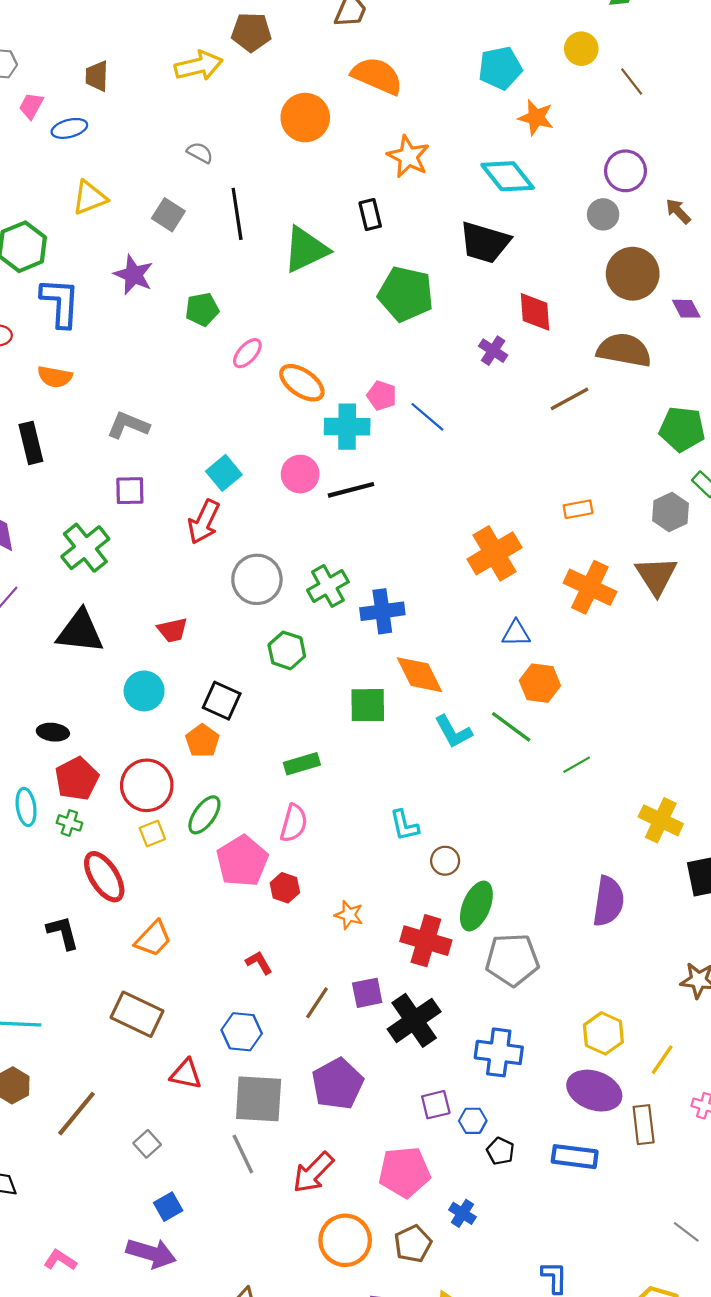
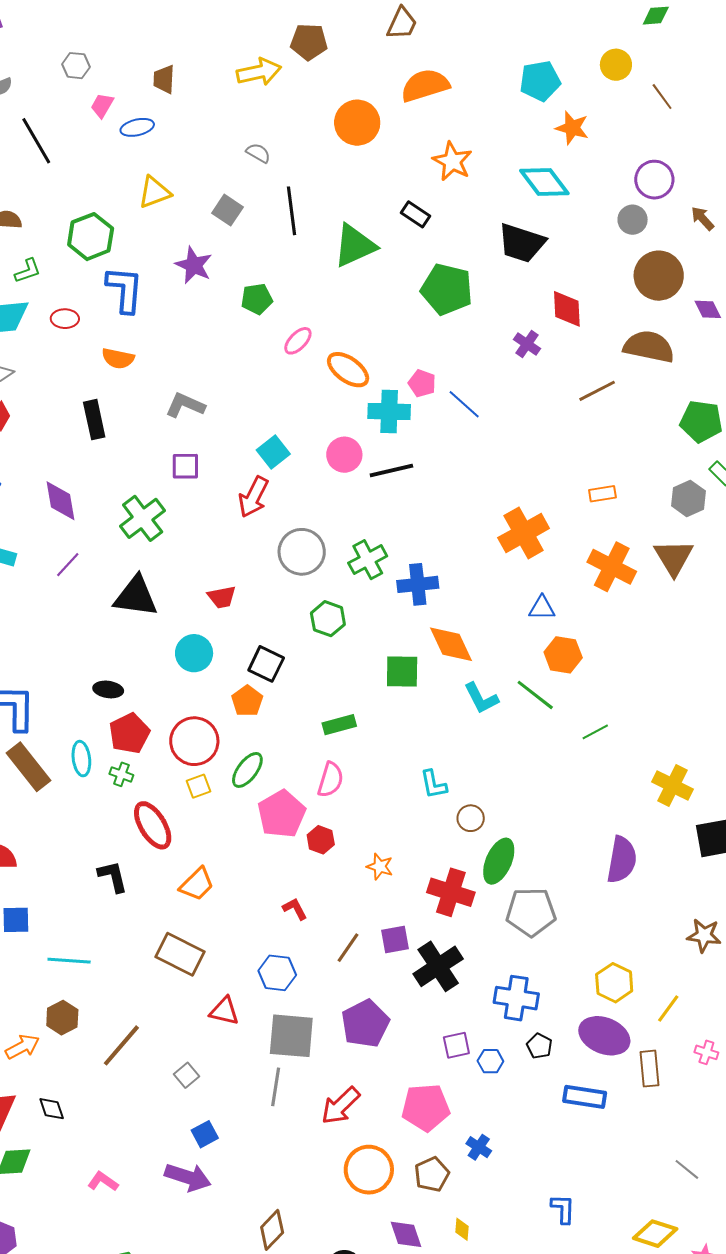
orange semicircle: (377, 76) -> (425, 85), turned -42
black rectangle: (370, 214) -> (415, 214), turned -44
black pentagon: (500, 1151) -> (539, 1046), moved
gray line: (243, 1154) -> (276, 1087), turned 33

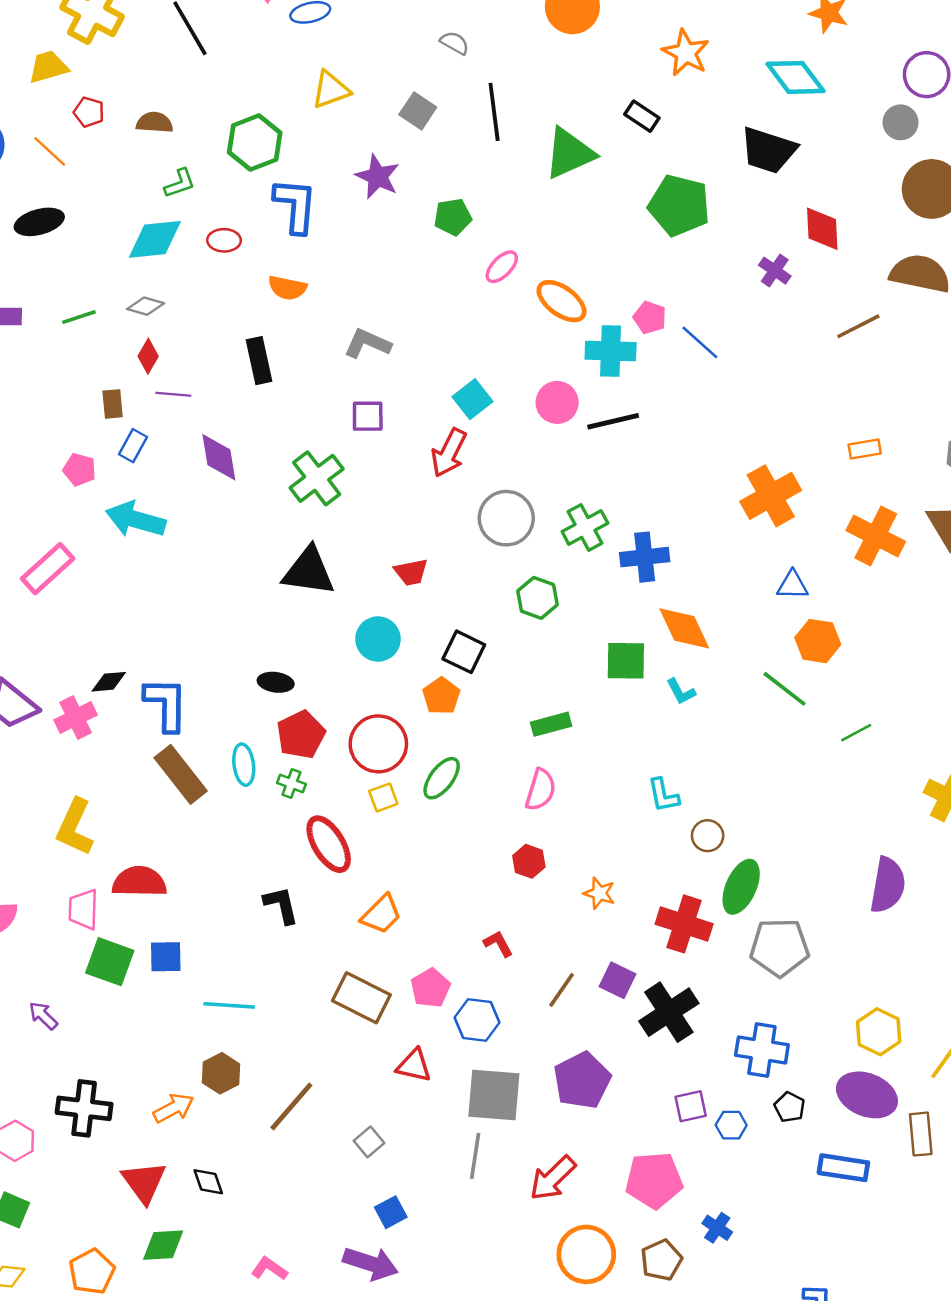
purple line: (68, 565) -> (173, 394), moved, turned 52
cyan L-shape: (481, 698) -> (681, 692), moved, size x0.7
pink pentagon: (282, 814) -> (430, 988), moved, size x0.7
purple square: (395, 939) -> (617, 980), turned 36

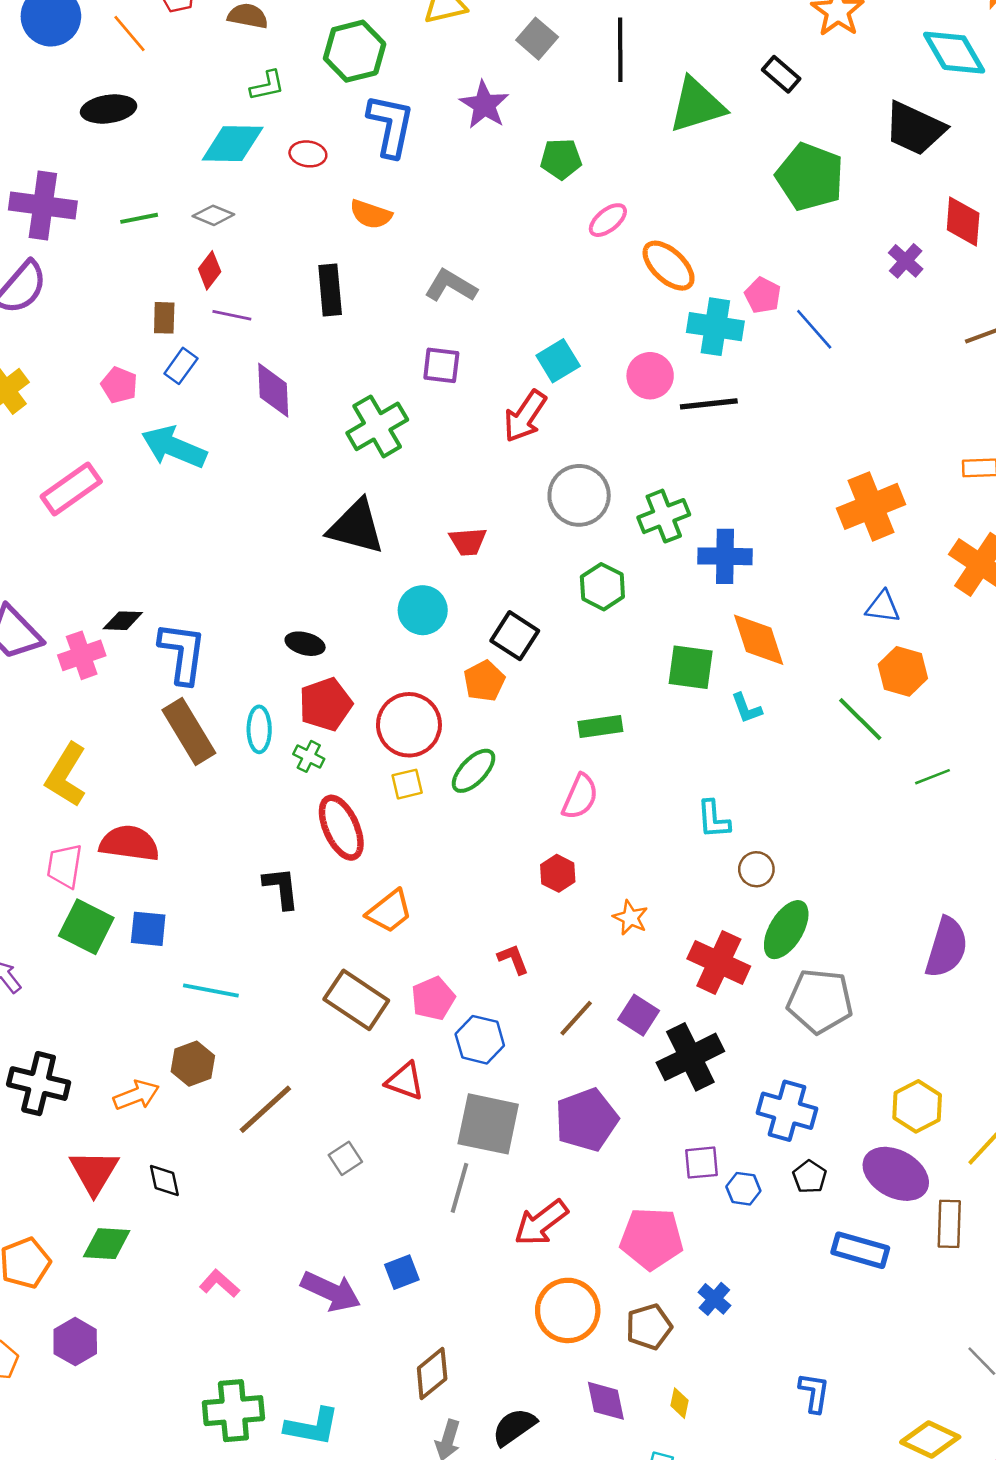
blue square: (391, 1212) -> (402, 1272), moved

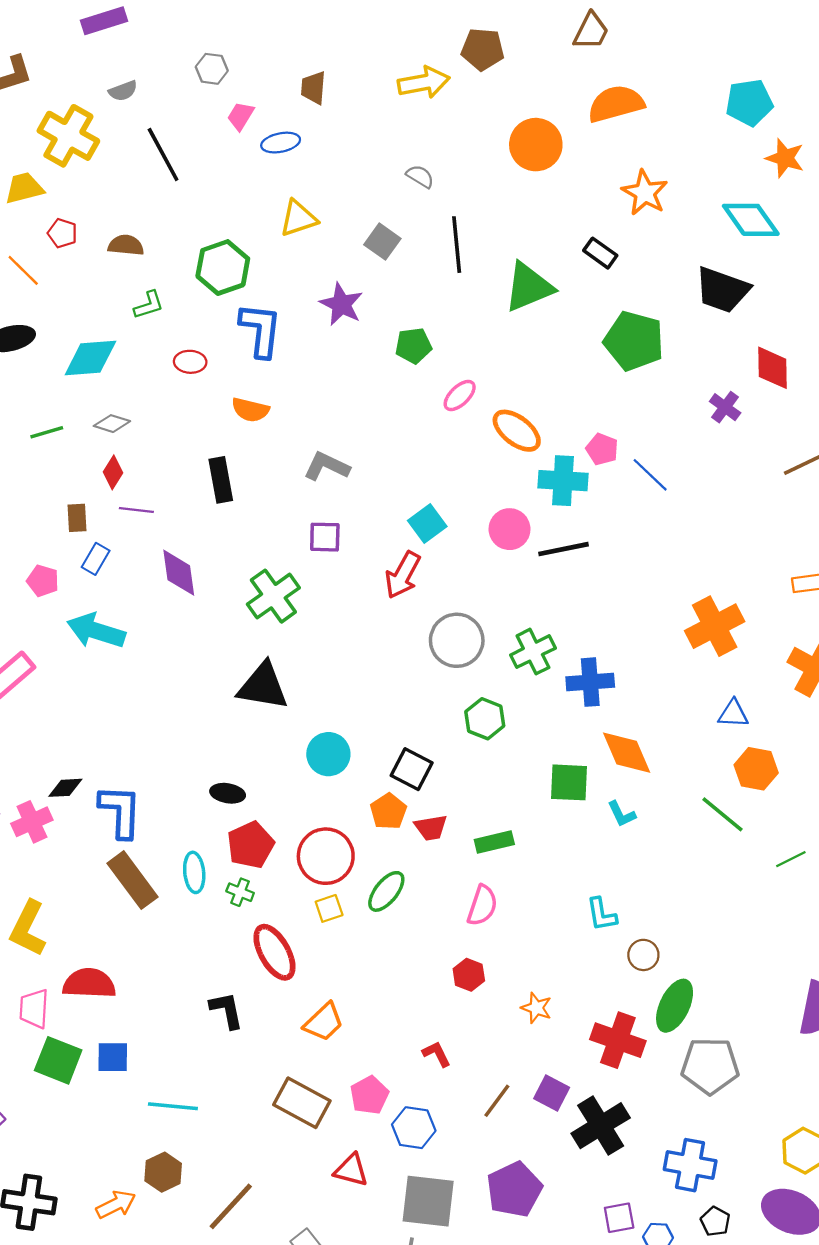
cyan diamond: (233, 144) -> (90, 358), moved
red trapezoid: (468, 542) -> (431, 828), moved

